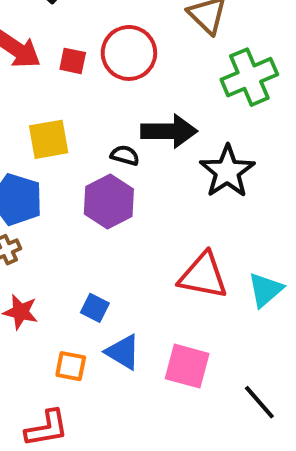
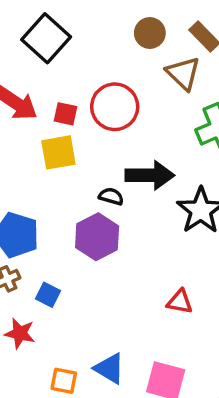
yellow square: (49, 139) -> (58, 152), moved
red triangle: (203, 276) -> (180, 302), size x0.6
blue square: (95, 308) -> (48, 295), moved

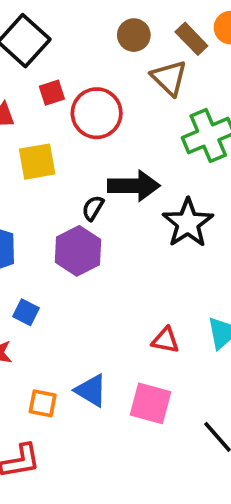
red square: (65, 114) -> (52, 93), moved, turned -30
black semicircle: (111, 196) -> (93, 208), turned -75
red triangle: (180, 302) -> (165, 340), moved

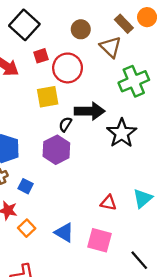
brown circle: (134, 35) -> (81, 29), moved
yellow square: (37, 162) -> (48, 97), moved
orange square: (43, 403) -> (27, 228), moved, turned 35

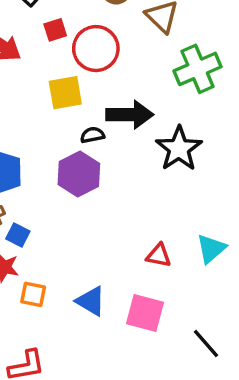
black semicircle: (65, 124) -> (92, 135), turned 48
blue square: (26, 186) -> (18, 235), moved
orange square: (27, 228) -> (33, 294), turned -35

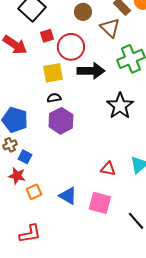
black arrow: (130, 115) -> (91, 71), moved
black semicircle: (92, 135) -> (54, 98), moved
orange square: (33, 294) -> (34, 192), turned -35

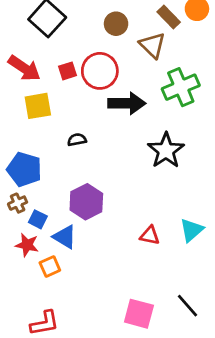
red square: (47, 36) -> (67, 71), moved
yellow square: (53, 73) -> (38, 106), moved
purple hexagon: (61, 121) -> (86, 202), moved
blue triangle: (68, 196) -> (65, 237), moved
pink square: (100, 203) -> (139, 314), moved

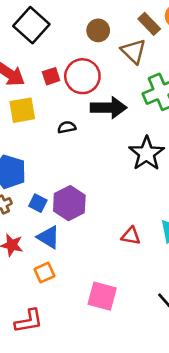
black semicircle: (77, 140) -> (67, 127), moved
blue square: (38, 219) -> (38, 203), moved
orange square: (50, 266) -> (44, 273), moved
pink square: (139, 314) -> (102, 296), moved

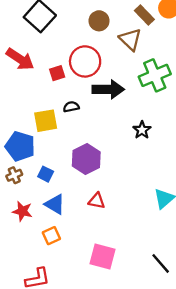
red square: (51, 76) -> (57, 73), moved
yellow square: (22, 110) -> (46, 121), moved
black star: (147, 153) -> (142, 130), size x0.6
purple hexagon: (69, 203) -> (86, 159), moved
red triangle: (131, 236) -> (97, 201), moved

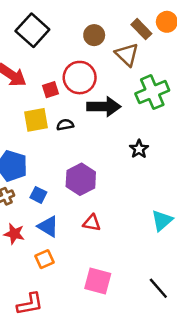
yellow square: (46, 121) -> (36, 120), moved

